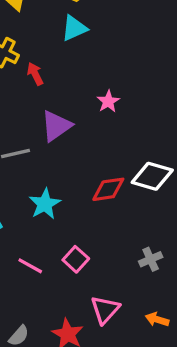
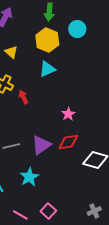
purple triangle: (56, 126) -> (41, 145), moved
red diamond: (108, 189) -> (68, 142), moved

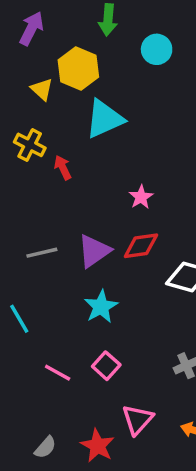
yellow hexagon: (47, 40) -> (78, 68), moved
cyan triangle: (47, 69) -> (104, 119), size x1.4
cyan star: (29, 177) -> (101, 307), moved

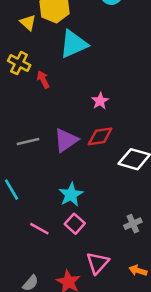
cyan star: (101, 307) -> (71, 195), moved

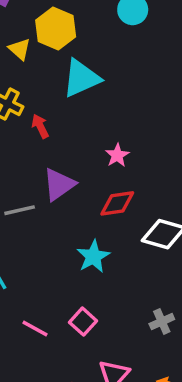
purple triangle: (66, 140) -> (59, 184), moved
cyan star: (71, 195) -> (93, 256), moved

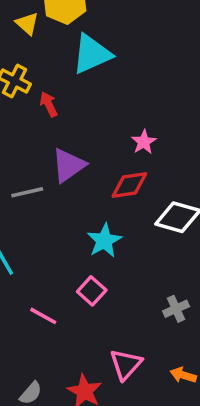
pink star: (117, 155) -> (144, 142), moved
pink square: (83, 322) -> (92, 291), moved

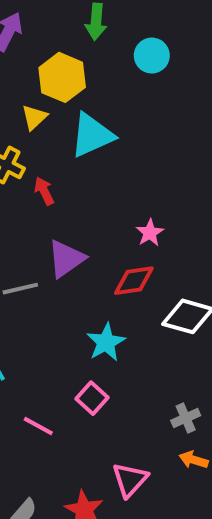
yellow triangle: (27, 24) -> (34, 117), moved, turned 35
orange arrow: (183, 375) -> (194, 460), moved

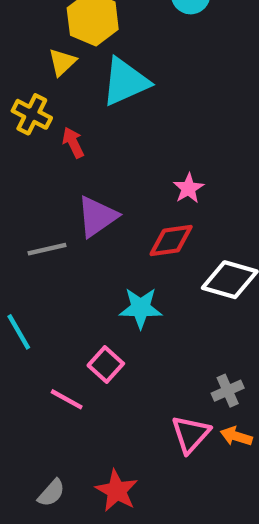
cyan star: (106, 342) -> (141, 308), turned 30
pink square: (92, 398) -> (106, 365), moved
pink triangle: (130, 480) -> (191, 434), moved

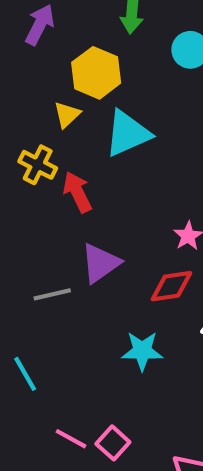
red arrow: (73, 143) -> (77, 192), size x1.4
pink square: (106, 365) -> (113, 443), moved

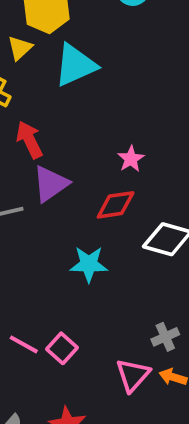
red arrow: (77, 192) -> (29, 140), moved

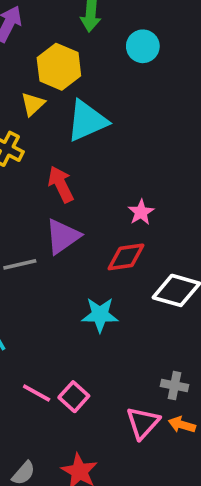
red arrow: (29, 140) -> (61, 184), moved
gray cross: (165, 337) -> (175, 386), turned 35

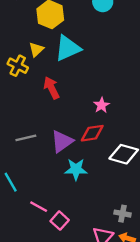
yellow triangle: (33, 104) -> (36, 49), moved
purple triangle: (63, 236) -> (62, 141), moved
pink line: (37, 393) -> (39, 207), moved

